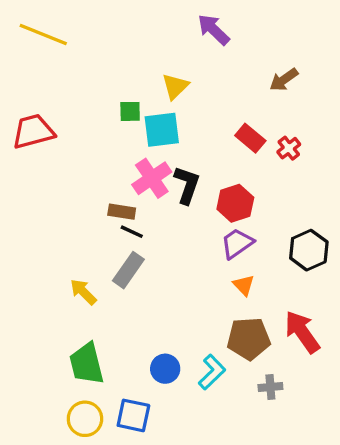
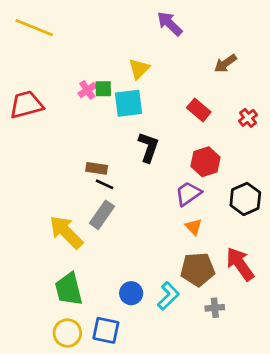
red cross: (289, 148) -> (248, 118), moved
pink cross: (152, 178) -> (87, 90), moved, size x0.6
red hexagon: (235, 203) -> (206, 162), moved
yellow arrow: (83, 292) -> (66, 232), size x1.6

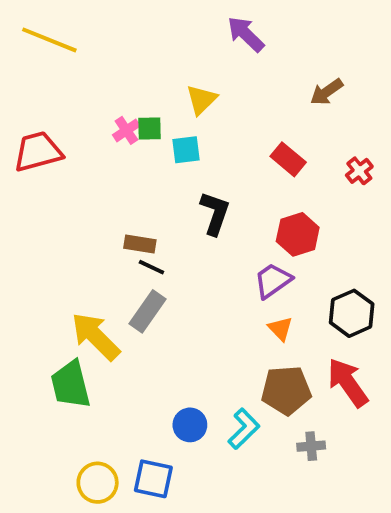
cyan square: (128, 103) -> (186, 150), size x0.7
black hexagon: (245, 199) -> (352, 313), moved
green trapezoid: (69, 289) -> (71, 385), moved

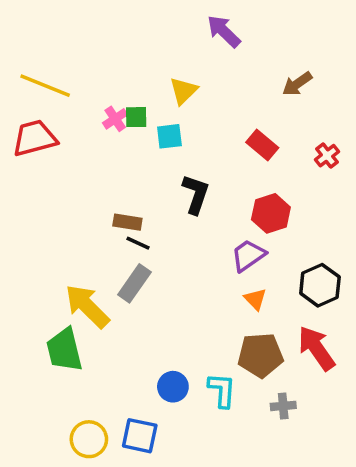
yellow line: (49, 40) -> (45, 86), moved
cyan L-shape: (244, 429) -> (222, 390), turned -42

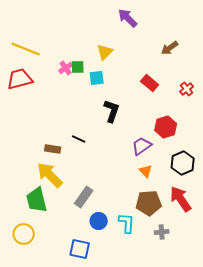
red hexagon: (271, 213) -> (166, 127), moved
brown rectangle: (127, 222) -> (53, 149), moved
gray rectangle: (134, 283) -> (84, 197), moved
yellow circle: (89, 439) -> (24, 234), moved

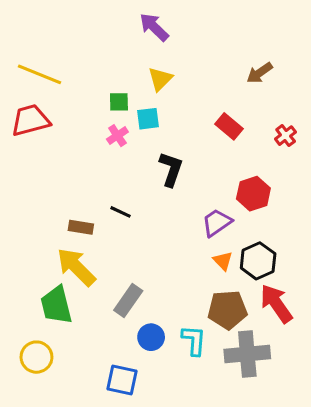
purple arrow: (128, 18) -> (154, 27), moved
pink cross: (66, 68) -> (117, 136), moved
black hexagon: (183, 163) -> (258, 261), moved
gray cross: (162, 232) -> (247, 354), size x2.0

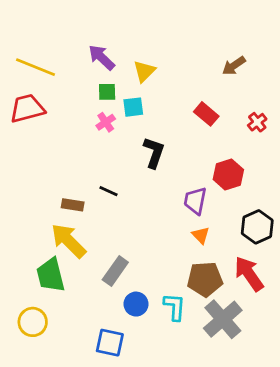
purple arrow: (154, 27) -> (102, 57), moved
purple trapezoid: (217, 223) -> (195, 201), turned -44
black hexagon: (258, 261) -> (257, 227), moved
gray cross: (247, 354) -> (223, 319), turned -36

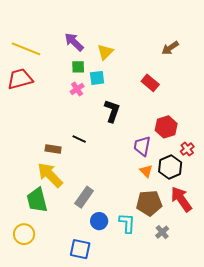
red cross: (257, 122) -> (187, 149), moved
black hexagon: (257, 227) -> (170, 167), moved
gray cross: (223, 319) -> (162, 232), size x0.5

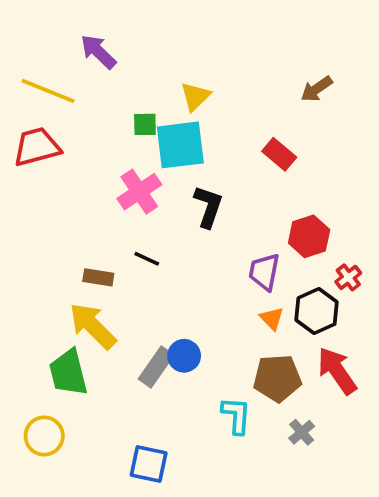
purple arrow: (74, 42) -> (98, 52), moved
cyan square: (97, 78) -> (180, 145), size x1.8
pink cross: (77, 89) -> (139, 192), moved, size x1.6
blue circle: (99, 221) -> (184, 356), moved

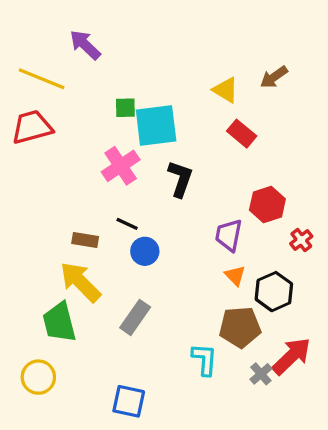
yellow triangle: (195, 96) -> (225, 90), moved, turned -44
black hexagon: (317, 311) -> (274, 292), moved
blue circle: (184, 356) -> (145, 251), moved
red arrow: (337, 371) -> (292, 356), moved, turned 81

